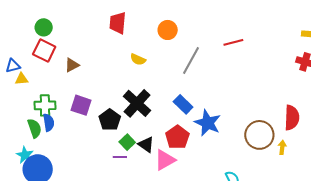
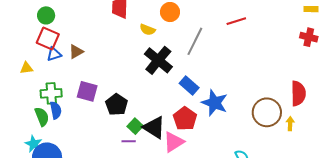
yellow semicircle: (138, 59) -> (147, 30), moved
blue triangle: (13, 66) -> (54, 54), moved
black cross: (137, 103) -> (158, 60), moved
black triangle: (146, 145) -> (154, 127), size x1.4

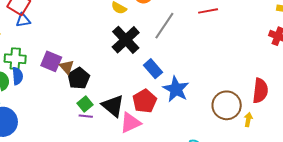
brown triangle: (76, 52) -> (67, 67), moved, turned -49
green square: (135, 126) -> (85, 104), moved

